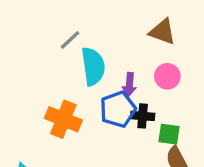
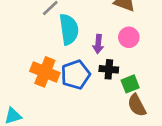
blue pentagon: (118, 109) -> (76, 75), moved
green square: (169, 134) -> (130, 84), turned -30

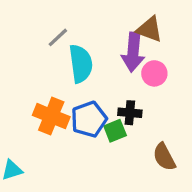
purple arrow: (98, 44) -> (133, 52), moved, size x1.6
green square: (130, 84) -> (115, 131), moved

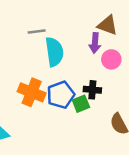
gray line: (58, 37) -> (37, 32), turned 36
purple arrow: (133, 52) -> (95, 43), size x0.7

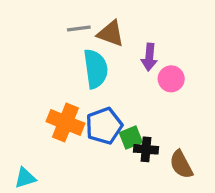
brown triangle: (108, 25) -> (111, 34), moved
gray line: (37, 32) -> (79, 29), moved
black cross: (92, 90) -> (146, 149), moved

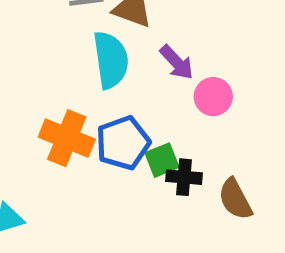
purple arrow: (149, 57) -> (177, 62), moved, turned -48
pink circle: (171, 79) -> (213, 97), moved

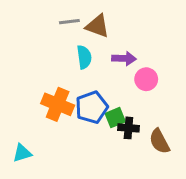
cyan semicircle: (111, 60) -> (84, 57), size x0.7
purple arrow: (177, 62) -> (124, 59), turned -45

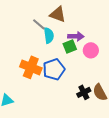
gray line: (69, 22) -> (39, 24), moved, turned 48
green square: (115, 118) -> (70, 46), moved
black cross: (128, 128) -> (84, 92), moved, turned -32

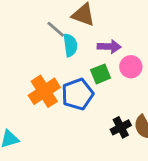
green square: (70, 46) -> (101, 74), moved
orange cross: (31, 67) -> (44, 91), turned 35

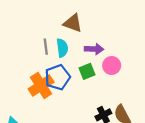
gray line: (56, 29) -> (46, 47), moved, turned 42
blue pentagon: (77, 94) -> (58, 77), moved

